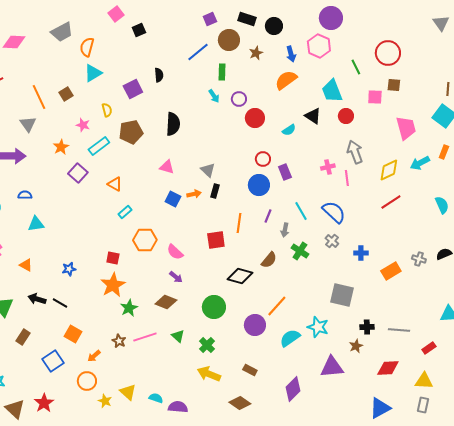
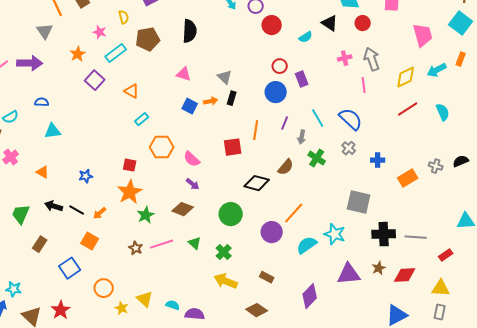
pink cross: (328, 167) -> (345, 58), moved
cyan semicircle: (442, 205) -> (443, 112), moved
black cross: (367, 327) -> (384, 234), size x1.6
brown star: (356, 346) -> (379, 268), moved
orange arrow: (94, 356) -> (100, 213), moved

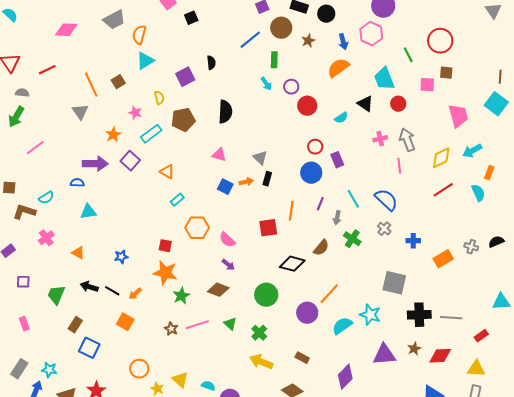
orange rectangle: (461, 59) -> (489, 173), moved
purple arrow: (30, 63) -> (95, 164), moved
orange star: (130, 192) -> (165, 273), turned -30
blue square: (70, 268) -> (89, 348), moved, turned -30

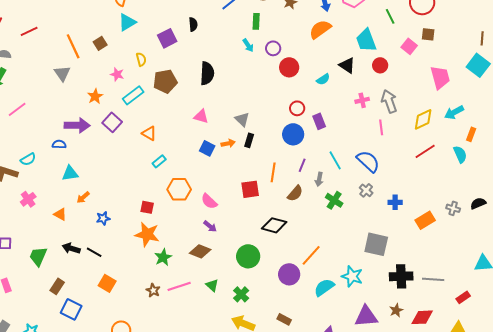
pink square: (427, 85) -> (409, 46), turned 35
brown semicircle: (321, 248) -> (295, 193), moved
orange arrow: (135, 294) -> (83, 197), moved

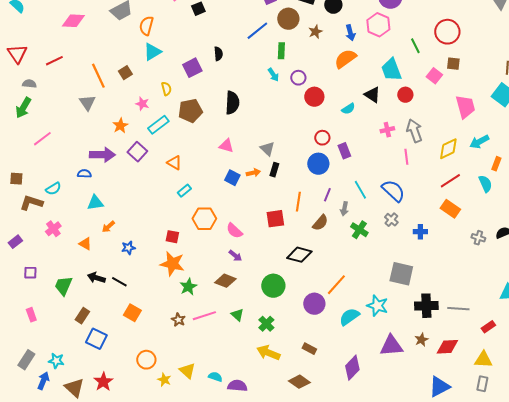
orange rectangle: (425, 220) -> (450, 209), moved, turned 66

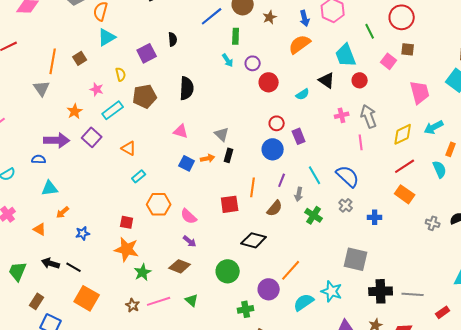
orange line: (98, 76) -> (53, 61), turned 35
orange square: (132, 313) -> (87, 298), size x1.4
green cross: (266, 324) -> (246, 309), moved, turned 35

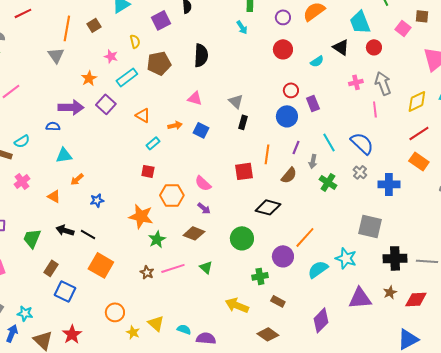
purple circle: (253, 63) -> (283, 17), moved
orange arrow: (208, 158) -> (175, 125), moved
orange hexagon: (159, 204) -> (172, 195), moved
blue cross: (375, 217) -> (389, 184), size x1.5
red square: (127, 222) -> (148, 171), moved

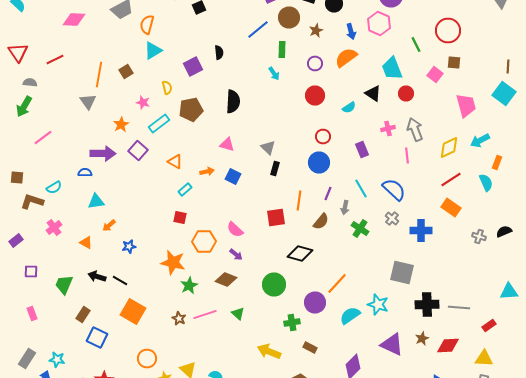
purple rectangle: (313, 103) -> (362, 150), moved
purple triangle: (360, 298) -> (392, 344), turned 30

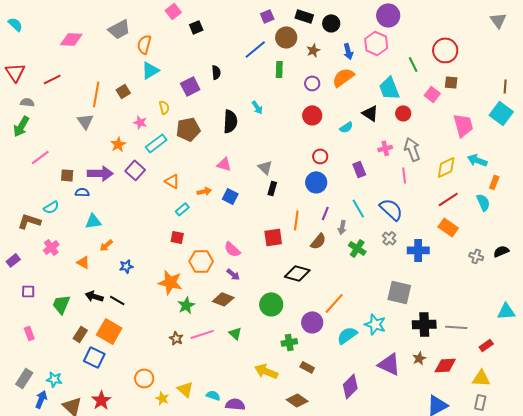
cyan arrow: (274, 74) -> (257, 107), moved
cyan arrow: (480, 140) -> (477, 160), turned 48
brown square: (17, 178) -> (67, 175), moved
orange square: (133, 312) -> (109, 331), moved

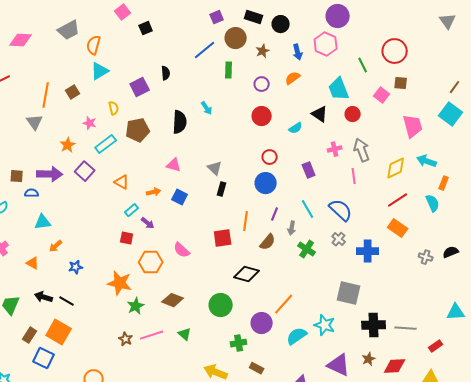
orange semicircle: (343, 77) -> (293, 78), size x0.7
brown line: (505, 86) -> (455, 87), turned 32
purple arrow: (233, 274) -> (148, 223), moved

